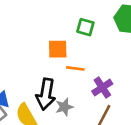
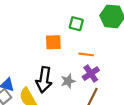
orange line: (75, 68) -> (86, 54), moved
gray star: (64, 107) -> (68, 81), moved

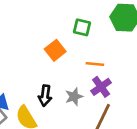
orange square: (53, 42) -> (55, 50), turned -35
black arrow: (44, 80) -> (45, 96), size x0.7

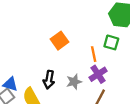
green square: (82, 27) -> (111, 42), moved
orange line: (95, 64) -> (94, 54), turned 70

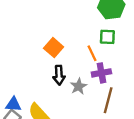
purple cross: (98, 74) -> (101, 73), turned 36
black arrow: (49, 80) -> (59, 75), moved

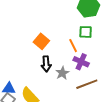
purple cross: (101, 73) -> (81, 62), turned 35
brown line: (108, 100) -> (87, 84), turned 55

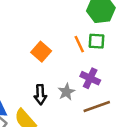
orange line: (73, 46) -> (79, 44), moved
black arrow: (46, 64) -> (40, 95), moved

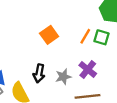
orange line: (79, 44) -> (85, 36), turned 42

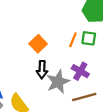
black arrow: (39, 73) -> (42, 70), moved
gray star: (63, 77) -> (58, 82), size x1.5

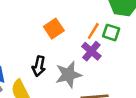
black arrow: (42, 70) -> (39, 66), moved
purple cross: (80, 71) -> (91, 51), moved

